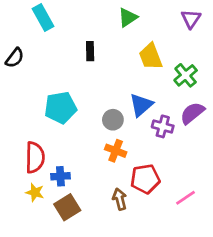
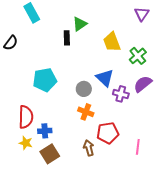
green triangle: (128, 17) -> (80, 24), moved
blue triangle: (141, 105) -> (105, 78), turned -36
pink line: (186, 198) -> (138, 147), turned -49

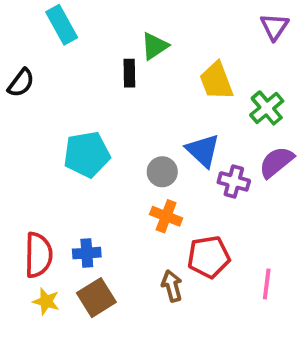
red semicircle: (26, 117) -> (38, 255), moved
yellow star: (26, 143) -> (46, 301), moved

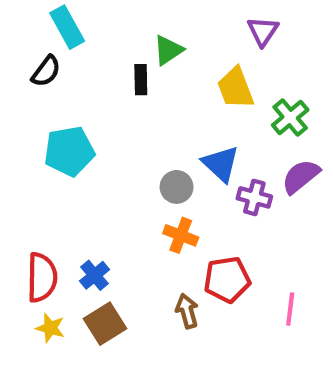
purple triangle: (274, 27) -> (263, 31), moved
black semicircle: (21, 83) -> (46, 71), moved
cyan pentagon: (87, 154) -> (69, 151), moved
blue cross: (87, 253) -> (94, 275), turned -36

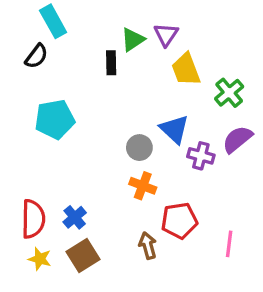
purple triangle: (263, 31) -> (166, 35), moved

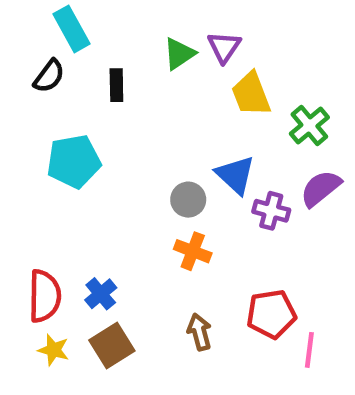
black rectangle: (111, 63) -> (116, 85), moved
red pentagon: (179, 221) -> (271, 314), moved
pink line: (229, 244) -> (309, 350), moved

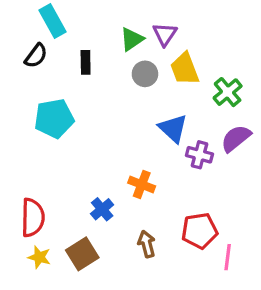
gray circle: (188, 200) -> (145, 74), moved
blue cross: (101, 294) -> (102, 209), moved

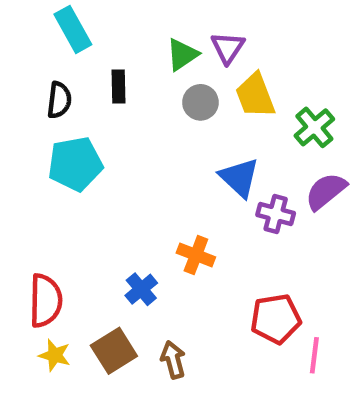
black semicircle: (36, 56) -> (59, 100), moved, turned -30
brown arrow: (147, 244) -> (173, 360), moved

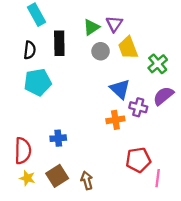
black rectangle: (118, 86) -> (59, 43), size x1.5
orange cross: (196, 255) -> (115, 120), moved, turned -30
blue cross: (141, 289) -> (58, 138), moved, turned 35

